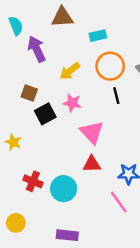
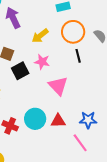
red triangle: (92, 164) -> (58, 121), moved
cyan circle: (64, 189) -> (35, 119), moved

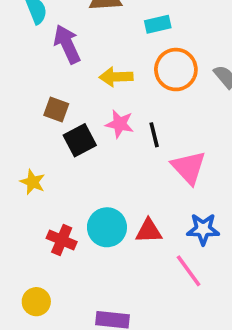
yellow arrow: (40, 36) -> (116, 77), turned 36
black line: (78, 56) -> (154, 135), moved
pink triangle: (58, 86) -> (189, 167), moved

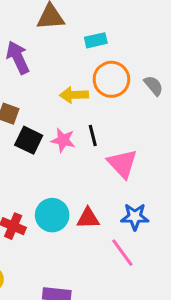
yellow arrow: (116, 77) -> (74, 95), moved
pink star: (120, 124) -> (63, 140), moved
black square: (80, 140) -> (29, 140), turned -36

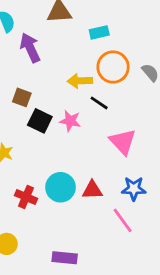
black line: (93, 136) -> (99, 103), moved, turned -42

